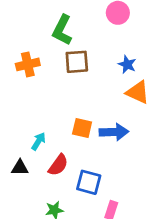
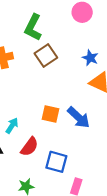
brown square: (77, 62) -> (46, 56), turned -30
blue arrow: (114, 132) -> (79, 117), turned 45

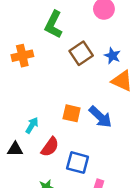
brown square: (46, 56) -> (81, 53), moved

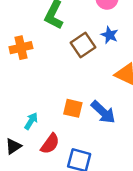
blue star: (112, 56) -> (110, 35), moved
black triangle: (15, 149) -> (13, 146), turned -35

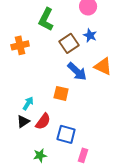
blue arrow: (103, 112) -> (77, 71), moved
black triangle: (13, 146) -> (23, 121), moved

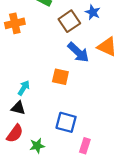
black triangle: (23, 121) -> (18, 108), turned 48
red semicircle: (43, 121) -> (15, 133), moved

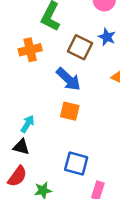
brown square: (69, 21) -> (80, 47), turned -30
orange cross: (15, 23) -> (30, 50), moved
blue arrow: (78, 52) -> (68, 79), moved

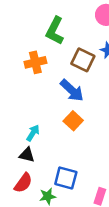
orange square: (70, 111) -> (73, 121), turned 30
blue square: (76, 164) -> (66, 178), moved

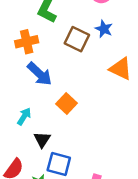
blue arrow: (72, 90) -> (40, 74), moved
black triangle: (27, 155) -> (42, 140), moved, turned 49

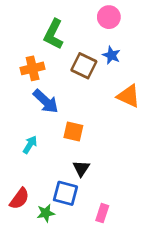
orange square: (67, 104) -> (73, 132), turned -30
black triangle: (42, 140) -> (81, 168), moved

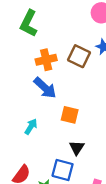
green L-shape: (54, 34) -> (29, 23), moved
orange cross: (33, 68) -> (46, 60), moved

